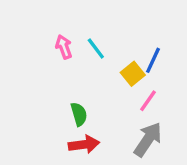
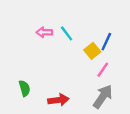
pink arrow: (64, 47) -> (44, 32), turned -70
green semicircle: (79, 114) -> (25, 88), moved

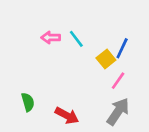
red arrow: (58, 100) -> (67, 116), turned 36

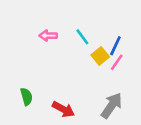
cyan line: (76, 39) -> (82, 37), moved
pink line: (118, 81) -> (117, 62), moved

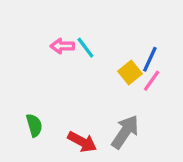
cyan line: (82, 37) -> (85, 48), moved
gray arrow: (112, 105) -> (125, 132), moved

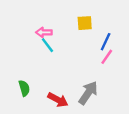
cyan line: (85, 48) -> (47, 45), moved
yellow square: (130, 72) -> (85, 23), moved, turned 35

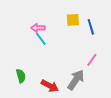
blue line: (106, 42) -> (91, 27), moved, turned -42
pink line: (107, 57) -> (92, 60), moved

